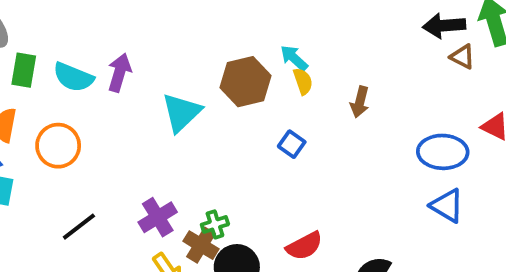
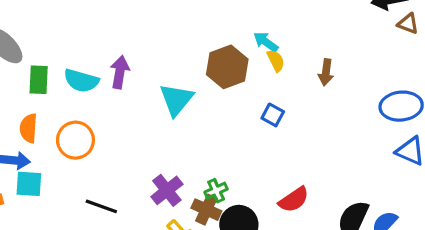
black line: (79, 227) -> (101, 206), turned 64

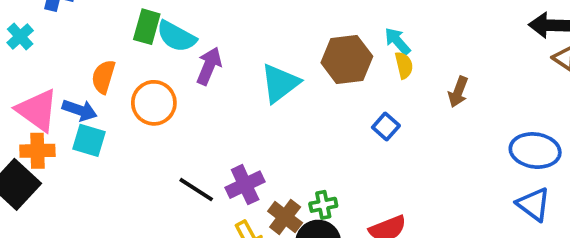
purple arrow: (120, 72) -> (209, 66), moved
green rectangle: (39, 80) -> (147, 27), moved
green cross: (216, 191) -> (323, 205), moved
black line: (101, 206) -> (196, 190), moved

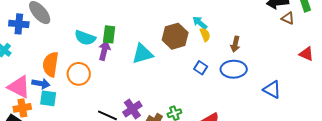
green rectangle: (147, 27) -> (109, 34), moved
orange semicircle: (103, 77) -> (51, 64), size x1.4
cyan triangle: (280, 83) -> (142, 54), turned 30
blue ellipse: (535, 151) -> (234, 69), moved
blue triangle: (534, 204) -> (272, 90), moved

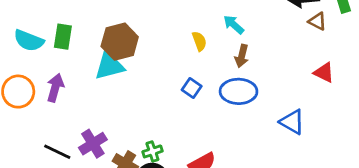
cyan arrow: (200, 23) -> (234, 25), moved
brown hexagon: (175, 36) -> (120, 42), moved
purple arrow: (104, 50) -> (55, 88), moved
red triangle: (306, 54) -> (324, 73), moved

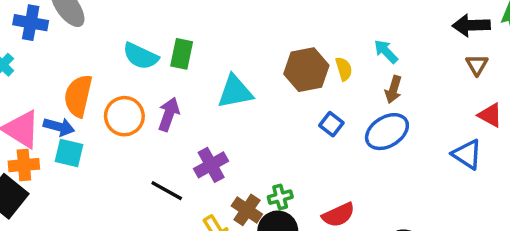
brown triangle: (318, 21) -> (477, 65), moved, turned 30
brown hexagon: (120, 42) -> (306, 70), moved
blue ellipse: (238, 91) -> (387, 132), turned -36
blue triangle: (292, 122) -> (467, 154), moved
purple cross: (93, 144) -> (211, 165), moved

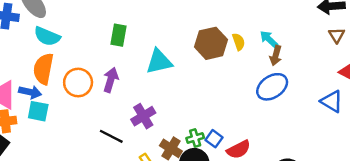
cyan arrow: (386, 52) -> (269, 39), moved
cyan semicircle: (141, 56) -> (47, 36), moved
blue square: (331, 124) -> (214, 139), moved

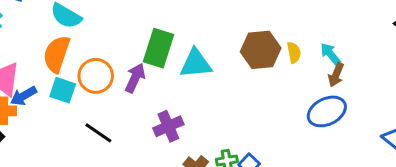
green rectangle: (119, 35) -> (158, 48), moved, size x1.4
blue arrow: (30, 92) -> (24, 96), moved, turned 130
cyan square: (38, 111) -> (63, 90), moved
black line: (111, 136) -> (98, 133), moved

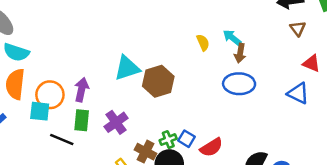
green rectangle: (158, 48) -> (82, 120), moved, size x0.7
brown hexagon: (261, 50) -> (158, 81), moved
cyan square: (63, 90) -> (40, 111), moved
blue ellipse: (327, 111) -> (239, 84), turned 40

